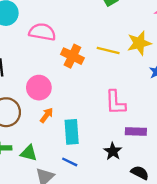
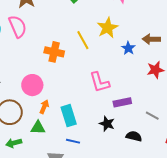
pink semicircle: (42, 32) -> (18, 26), moved, turned 70
yellow line: (108, 50) -> (83, 40), turned 60
green triangle: (29, 153) -> (38, 128), moved

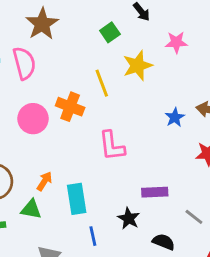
yellow star: (107, 28) -> (138, 66), moved
yellow line: (83, 40) -> (102, 83), moved
pink L-shape: (100, 82) -> (112, 146), moved
pink circle: (32, 85) -> (33, 119), moved
blue line: (73, 141) -> (93, 236), moved, turned 56

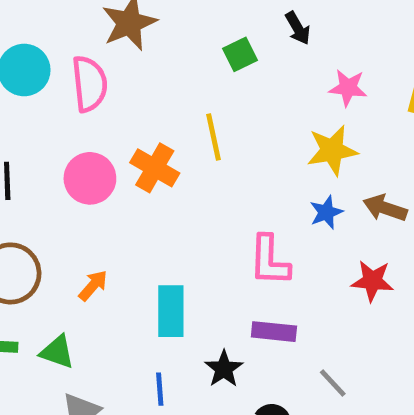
yellow star: (138, 66) -> (332, 150), moved
pink L-shape: (112, 146) -> (269, 261), moved
cyan rectangle: (77, 199) -> (171, 311), moved
green triangle: (31, 209) -> (57, 352), moved

